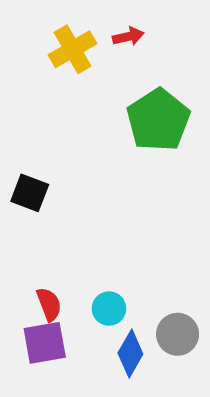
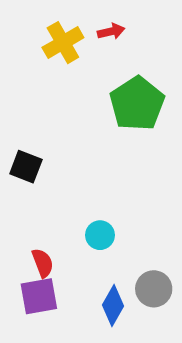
cyan circle: (109, 309) -> (100, 235), moved

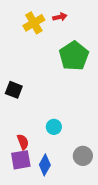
blue diamond: (113, 306) -> (45, 165), moved

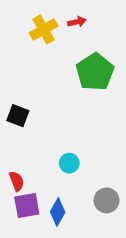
red semicircle: (23, 142) -> (17, 181), moved

